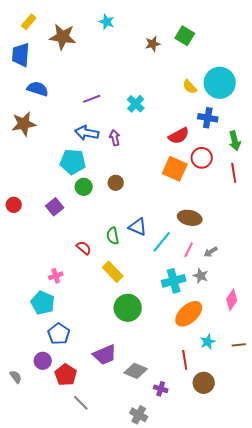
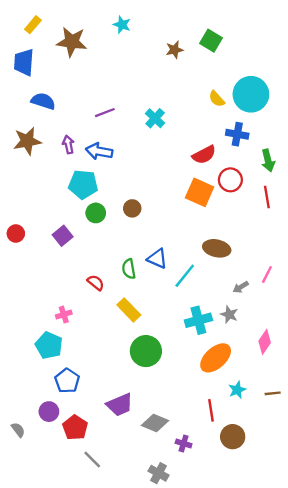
purple arrow: (115, 138) -> (68, 144), moved
pink line: (189, 250) -> (267, 275), moved

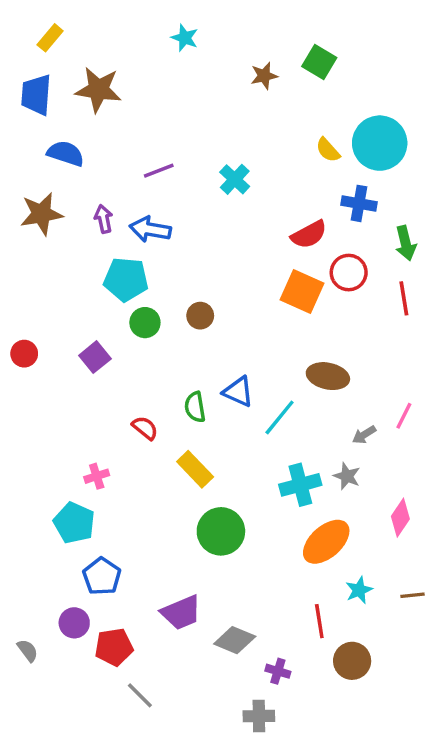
brown star: (72, 42) -> (98, 90), moved
red pentagon: (75, 428) -> (114, 647), turned 30
gray cross: (158, 473) -> (259, 716), moved, turned -30

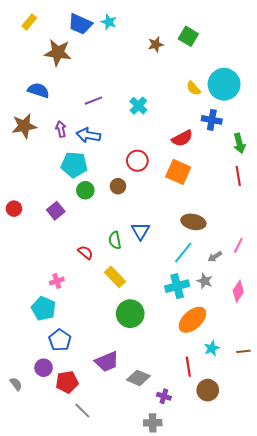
blue trapezoid: (36, 95) -> (80, 24), moved, turned -70
red circle: (349, 273) -> (137, 161), moved
blue triangle: (238, 392) -> (140, 231), turned 36
cyan line: (280, 417) -> (183, 252), moved
pink diamond: (400, 518) -> (238, 291), moved

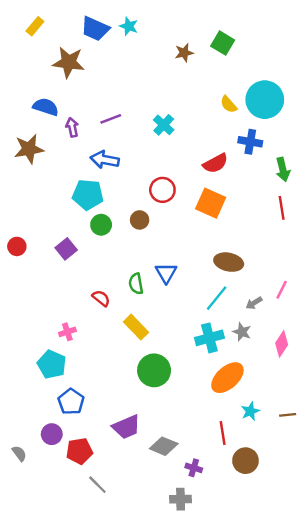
purple arrow: (61, 129) -> (72, 127), moved

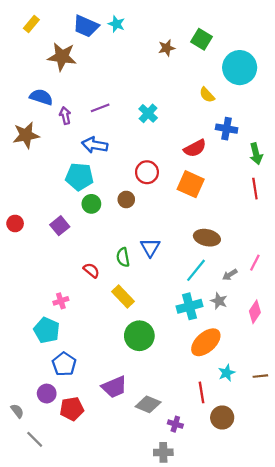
cyan circle: (265, 100) -> (240, 68), moved
gray line: (97, 485) -> (35, 439), moved

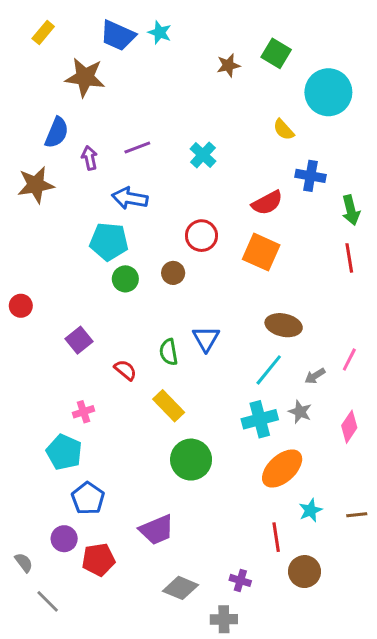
blue semicircle: (41, 97) -> (57, 133), turned 95
purple square: (60, 226) -> (79, 340), moved
gray diamond: (148, 404) -> (181, 588), moved

